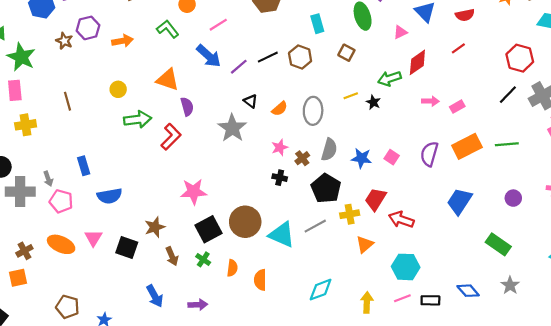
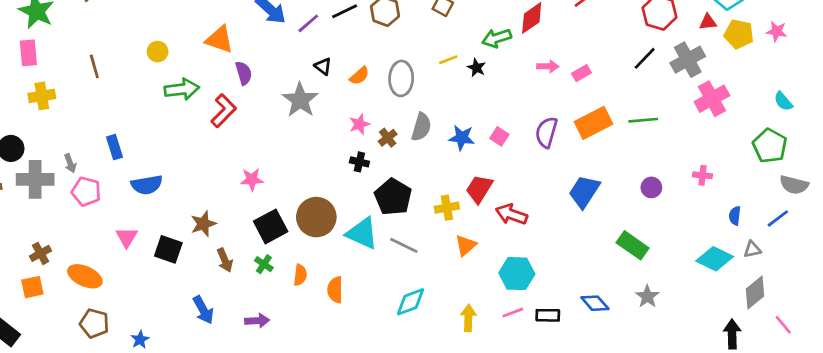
black pentagon: (326, 188) -> (393, 197), moved
pink star: (194, 192) -> (252, 179), size x0.7
gray line: (315, 226) -> (404, 245), moved, turned 55
orange ellipse: (61, 244) -> (85, 276), moved

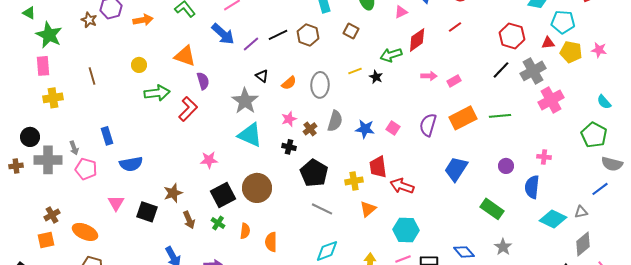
red trapezoid: (479, 189) -> (378, 167), turned -40
blue semicircle: (735, 216) -> (532, 187), moved, size x1.6
cyan triangle: (362, 233) -> (250, 135), moved

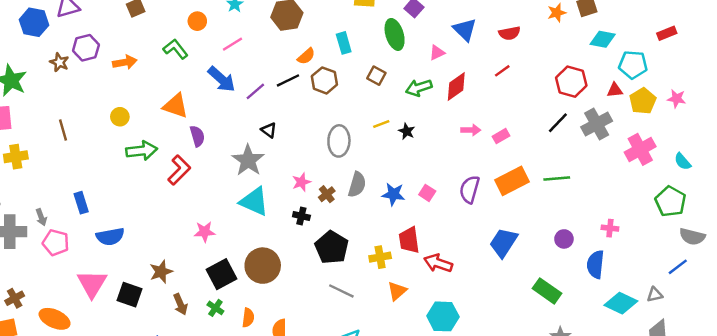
yellow pentagon: (571, 52) -> (643, 101), turned 30
green arrow: (391, 55) -> (419, 88), moved
orange semicircle: (289, 83) -> (306, 56), moved
pink cross: (551, 100) -> (640, 149), moved
pink triangle: (116, 203) -> (92, 284), size x1.5

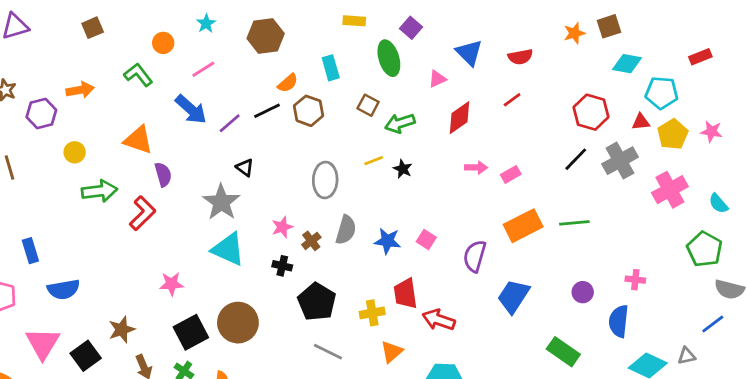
purple hexagon: (86, 48) -> (41, 114), moved
green arrow: (419, 88) -> (400, 123), moved
purple semicircle: (470, 189) -> (475, 256), moved
black square: (130, 295) -> (86, 356), turned 35

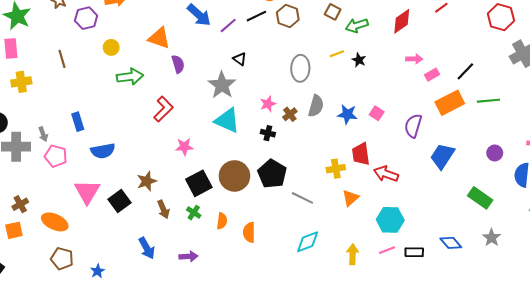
black line: (576, 159) -> (465, 71), moved
pink rectangle: (511, 174) -> (432, 75), moved
red L-shape: (142, 213) -> (163, 109), moved
black pentagon: (317, 302) -> (272, 174), moved

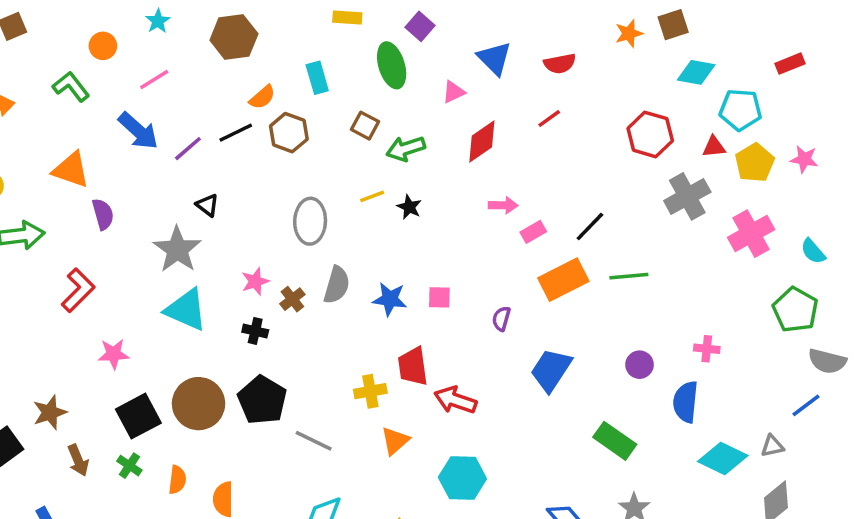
pink square: (377, 113) -> (439, 297), turned -32
purple semicircle: (413, 126) -> (501, 319), size x0.6

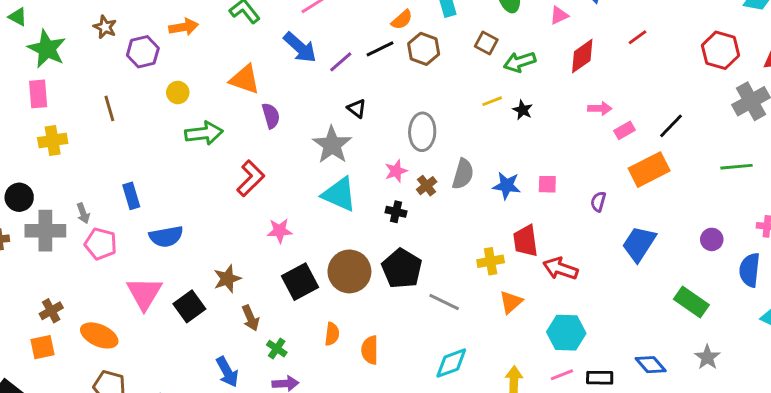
gray ellipse: (310, 221) -> (422, 132), moved
green line: (629, 276) -> (736, 167), moved
green cross: (129, 466) -> (277, 349), moved

